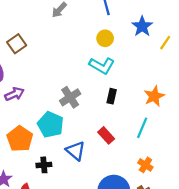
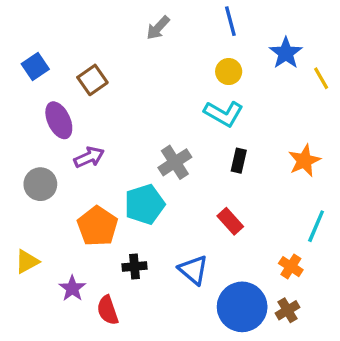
yellow line: (165, 43) -> (321, 78), turned -64
cyan pentagon: (50, 125) -> (145, 204), turned 30
cyan line: (142, 128) -> (316, 226), moved
blue triangle: (76, 151) -> (193, 270), moved

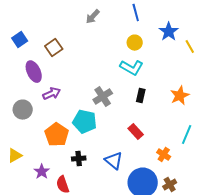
cyan pentagon: (145, 204) -> (85, 122), turned 30
orange cross: (291, 267) -> (164, 155), moved

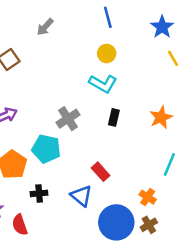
gray arrow: (93, 17) -> (45, 27), moved
blue star: (169, 32) -> (162, 27), moved
red rectangle: (136, 132) -> (101, 172), moved
orange cross: (164, 155) -> (148, 197), moved

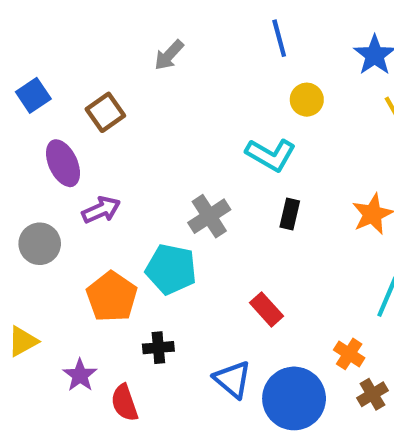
yellow circle: (107, 53) -> (307, 100), moved
blue triangle: (81, 196) -> (233, 379), moved
brown cross: (149, 225) -> (372, 394), moved

